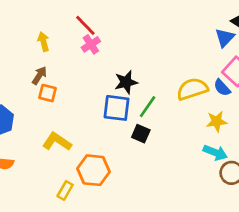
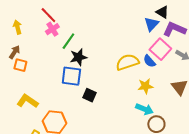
green line: (148, 107) -> (68, 41), moved

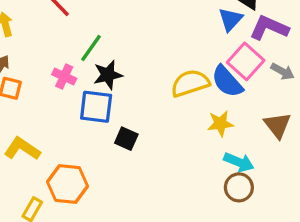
pink cross: (52, 29) -> (64, 77), moved, turned -32
blue semicircle: (149, 61) -> (227, 82), size x1.5
cyan arrow: (144, 109) -> (239, 162), moved

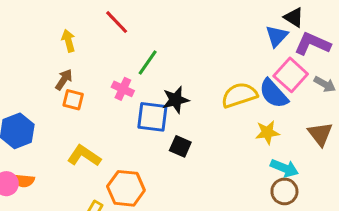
black star: (108, 75) -> (176, 100), moved

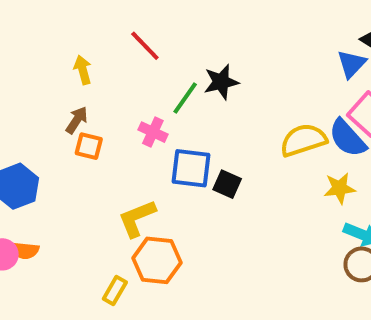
black star: (176, 100) -> (221, 82), moved
black square: (180, 146) -> (227, 184), moved
yellow L-shape: (84, 156) -> (137, 218), moved, turned -56

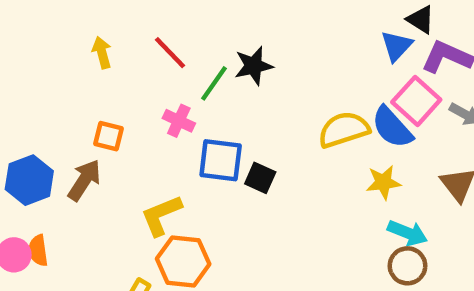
red line: (145, 46) -> (170, 53), moved
brown arrow: (77, 120) -> (84, 180), moved, size x1.4
orange semicircle: (25, 250) -> (38, 250), turned 76

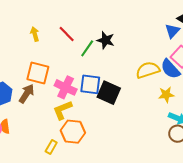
black star: (254, 66) -> (106, 40), turned 30
pink cross: (179, 121) -> (66, 87), moved, size x1.5
orange square: (108, 136) -> (38, 73), size x1.6
black square: (260, 178) -> (109, 93), size x1.6

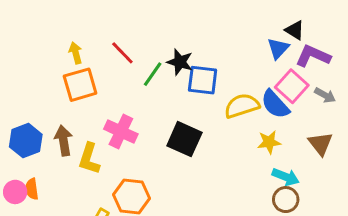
orange square: (38, 73) -> (80, 85), moved, turned -30
blue square: (90, 84) -> (203, 80), moved
brown arrow: (27, 94) -> (63, 141), turned -42
yellow L-shape: (63, 110) -> (89, 159), moved, turned -50

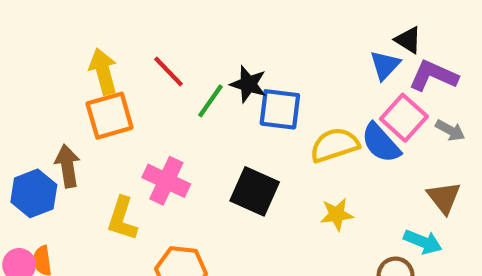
yellow arrow: (76, 53) -> (103, 71), size x1.5
brown arrow: (63, 141) -> (67, 166), moved
yellow star: (269, 142) -> (337, 214), moved
cyan arrow: (286, 177) -> (423, 242), moved

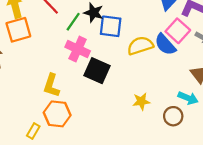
pink cross: (166, 181) -> (78, 49), moved
yellow star: (337, 214) -> (141, 101), moved
yellow L-shape: (122, 219) -> (51, 85), moved

